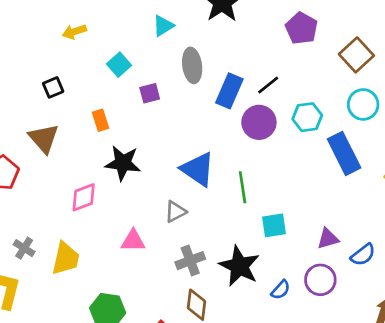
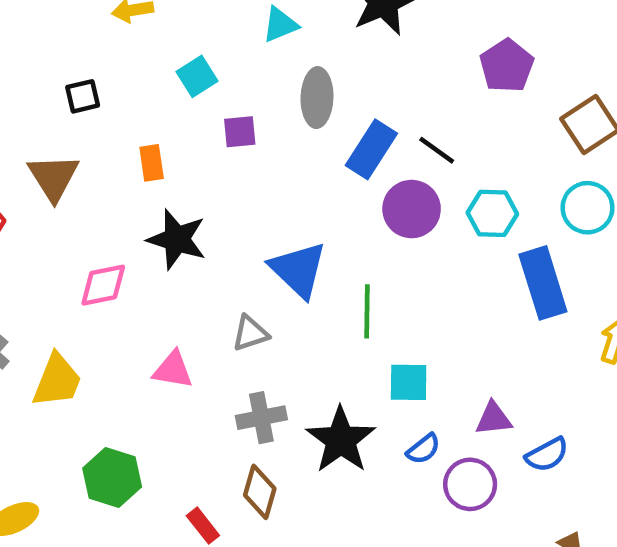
black line: (268, 85) -> (437, 150), turned 65
blue semicircle: (281, 290) -> (423, 449), moved

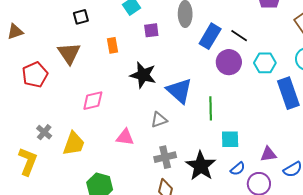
black star: (177, 239) -> (143, 75), moved

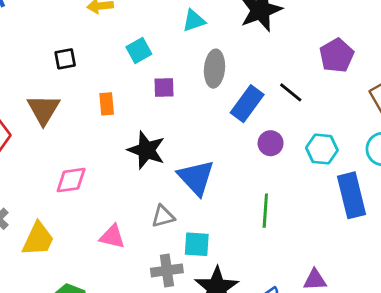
black line: (239, 36) -> (291, 92), moved
purple circle: (229, 62) -> (271, 143), size x0.7
green line: (211, 108) -> (265, 211), moved
cyan square: (230, 139) -> (197, 244), moved

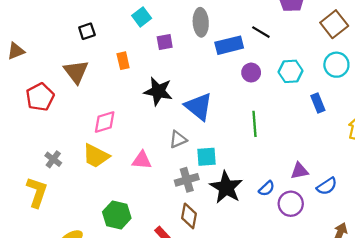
blue rectangle: (247, 104) -> (229, 45), turned 48
blue rectangle: (352, 195) -> (318, 103), size x0.6
yellow trapezoid: (38, 239) -> (96, 156), moved, turned 100

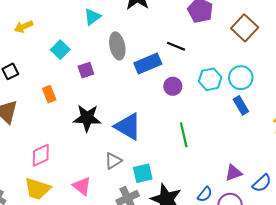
cyan circle: (336, 65) -> (241, 78), moved
pink triangle: (142, 160) -> (82, 186), turned 42

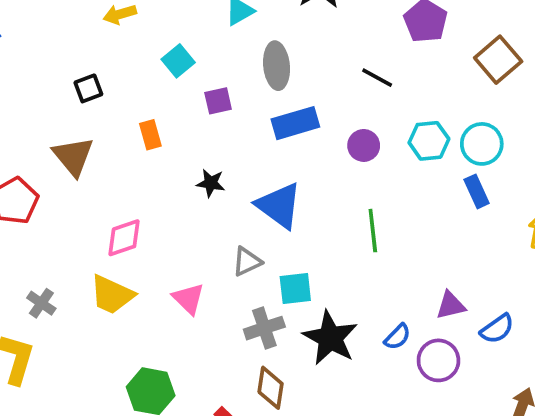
blue rectangle: (148, 64) -> (295, 123), moved
black star: (87, 118) -> (211, 183), size x0.6

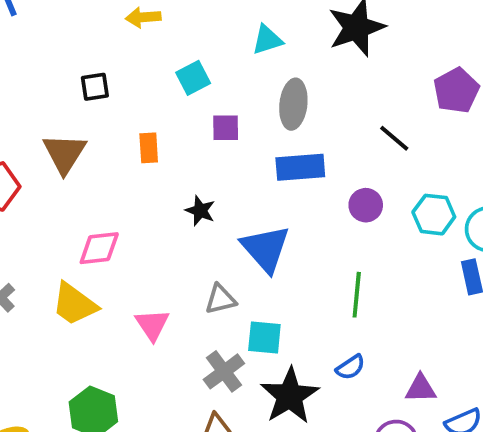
gray cross: (264, 328) -> (224, 371), turned -30
blue semicircle: (397, 337) -> (350, 367), moved

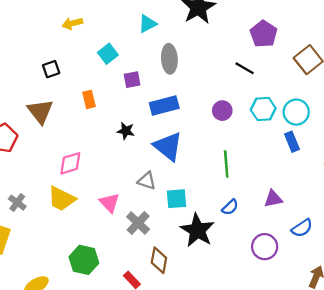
black line: (394, 138) -> (245, 68), moved
blue rectangle: (300, 167) -> (164, 105), moved
gray triangle: (220, 299) -> (147, 181), turned 42
gray cross: (224, 371) -> (138, 223), moved
purple triangle: (421, 388) -> (273, 199), moved

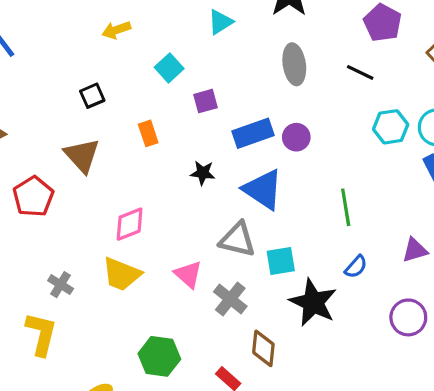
gray ellipse: (169, 59) -> (294, 64), moved
purple circle: (222, 111) -> (296, 137), moved
gray triangle: (147, 181) -> (237, 240), size x1.4

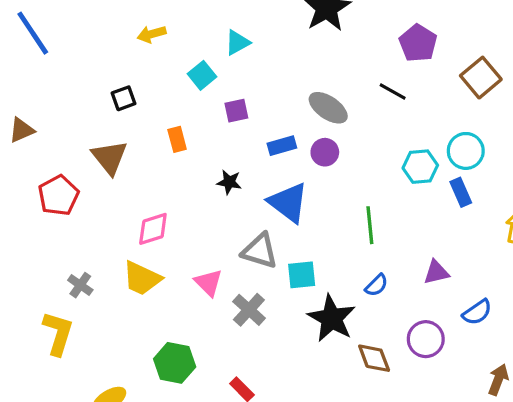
cyan triangle: (220, 22) -> (237, 42), moved
gray ellipse: (294, 64) -> (328, 108), moved, turned -51
cyan hexagon: (391, 127) -> (420, 167), moved
blue rectangle: (253, 133) -> (282, 146), size x0.7
brown diamond: (263, 348) -> (374, 358), moved, turned -30

